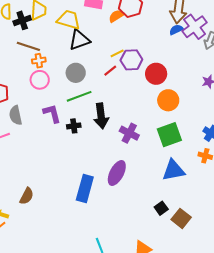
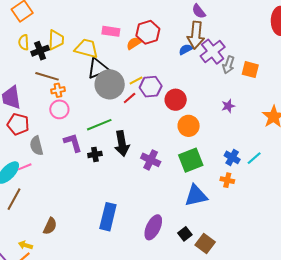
blue semicircle: (176, 30) -> (186, 49), moved
gray circle: (76, 73) -> (110, 84), moved, size x1.5
purple ellipse: (117, 173) -> (153, 227), moved

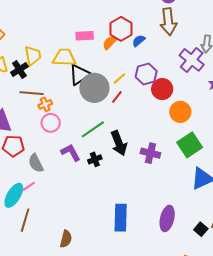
blue semicircle: (186, 49) -> (139, 41), moved
purple cross: (213, 52) -> (192, 60), moved
purple hexagon: (151, 87) -> (146, 74), moved
black square: (185, 234) -> (201, 229), moved

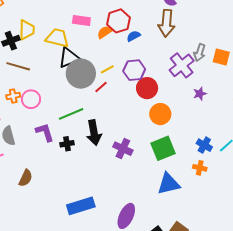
orange cross: (45, 104) -> (13, 96), moved
blue rectangle: (121, 218) -> (81, 206), turned 60
brown semicircle: (66, 239) -> (26, 178), moved

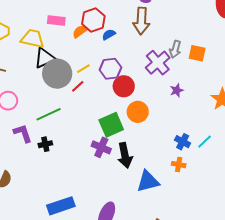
black arrow: (94, 133) -> (125, 155), moved
green square: (163, 148) -> (111, 125), moved

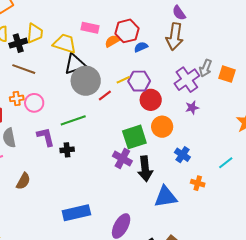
yellow line: (83, 69) -> (123, 80), moved
purple star: (177, 90) -> (192, 108), moved
blue cross: (183, 142) -> (182, 155), moved

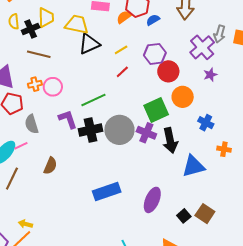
yellow line: (123, 80) -> (121, 50), moved
gray circle: (86, 81) -> (119, 130), moved
black cross: (67, 150) -> (90, 130), size x1.6

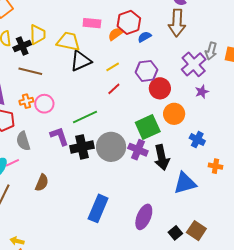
blue rectangle: (107, 191) -> (98, 208), turned -48

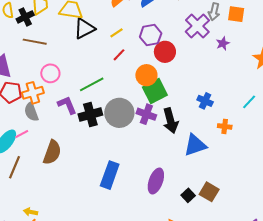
purple star: (202, 92) -> (223, 43), moved
orange cross: (26, 101) -> (33, 93), moved, size x1.5
orange circle: (174, 114) -> (146, 75), moved
brown semicircle: (42, 183) -> (52, 152), size x1.4

